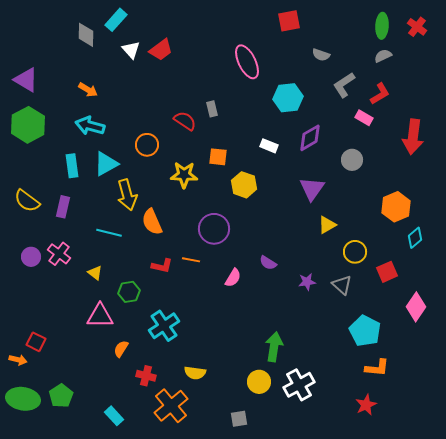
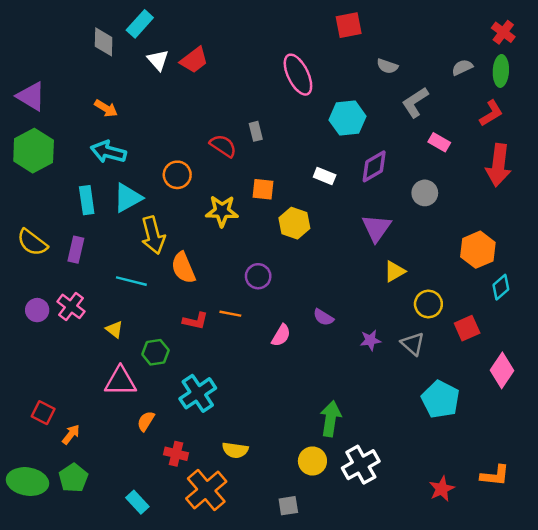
green ellipse: (382, 26) -> (501, 71), moved
red L-shape: (380, 94) -> (491, 113), moved
purple circle: (214, 229) -> (258, 276), size x0.7
orange arrow: (18, 360) -> (71, 434), moved, turned -66
orange L-shape: (377, 368) -> (495, 475), moved

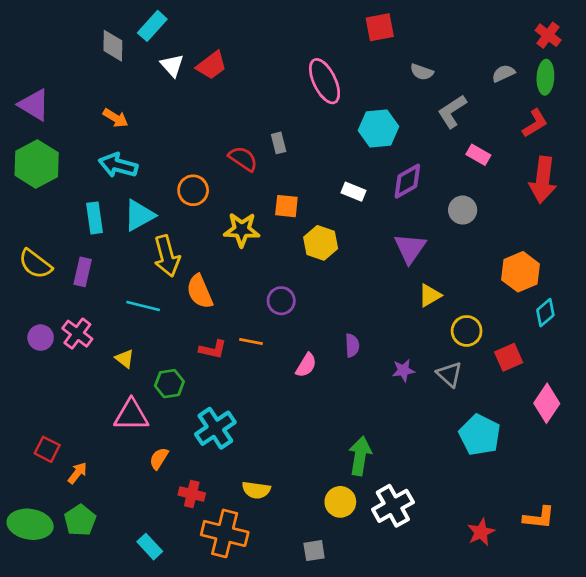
purple semicircle: (323, 317) -> (352, 345), turned -125
orange cross: (206, 490) -> (225, 533), turned -36

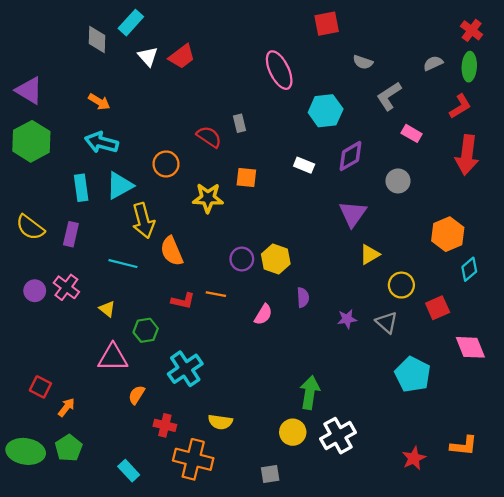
yellow hexagon: (321, 243) -> (276, 259), moved
pink diamond: (547, 403) -> (470, 347), turned -56

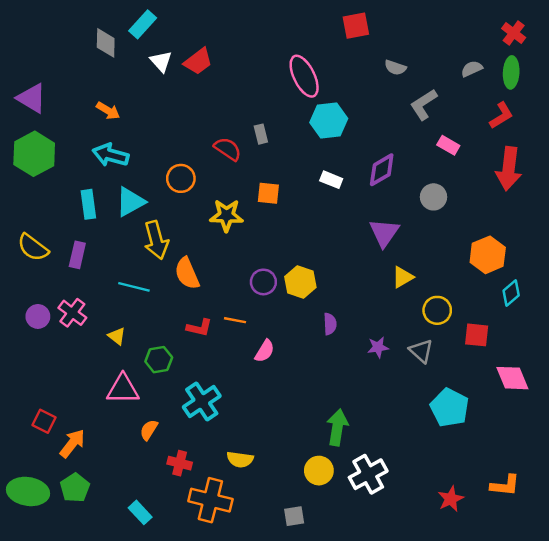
cyan hexagon: (326, 111) -> (329, 121), moved
red square: (438, 308) -> (477, 335), turned 30
pink semicircle: (263, 314) -> (265, 351), moved
orange arrow: (66, 407) -> (72, 443), size x1.4

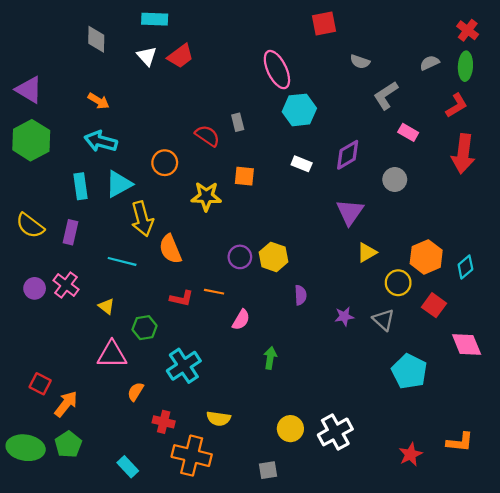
cyan rectangle: (143, 24) -> (155, 19), moved, turned 50
orange hexagon: (488, 255) -> (426, 257), moved
red square: (477, 335) -> (434, 305), turned 30
green arrow: (337, 427) -> (270, 358), moved, size x0.7

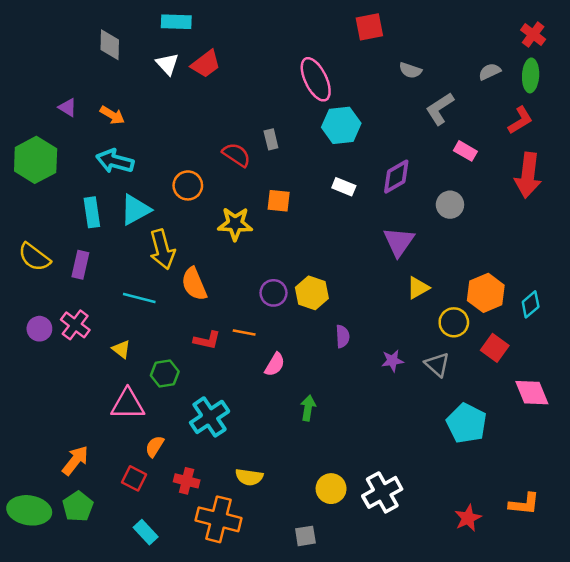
purple triangle: (29, 90) -> (68, 107), moved, size x0.6
red square: (40, 384) -> (134, 478), moved

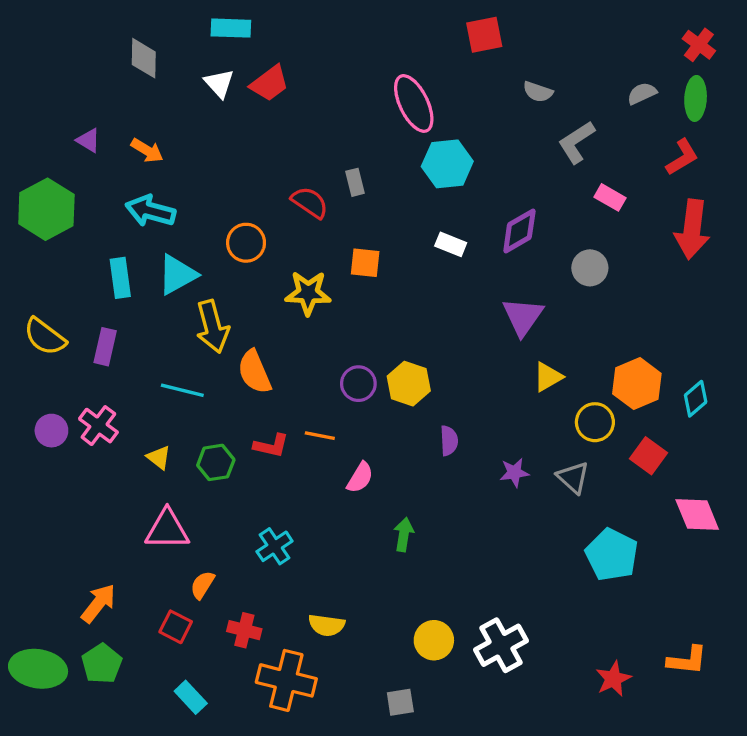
green hexagon: (165, 373) -> (216, 462), moved
cyan cross: (210, 417) -> (275, 546), size x0.7

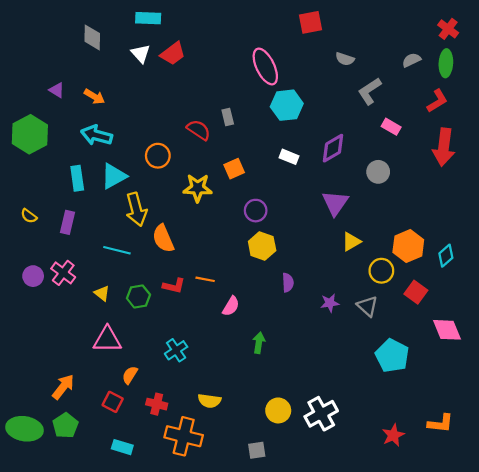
orange square: (365, 263) -> (234, 169), turned -30
yellow semicircle: (45, 337) -> (29, 216), size x0.6
purple circle: (358, 384) -> (256, 211), moved
cyan rectangle: (191, 697) -> (122, 447), turned -30

